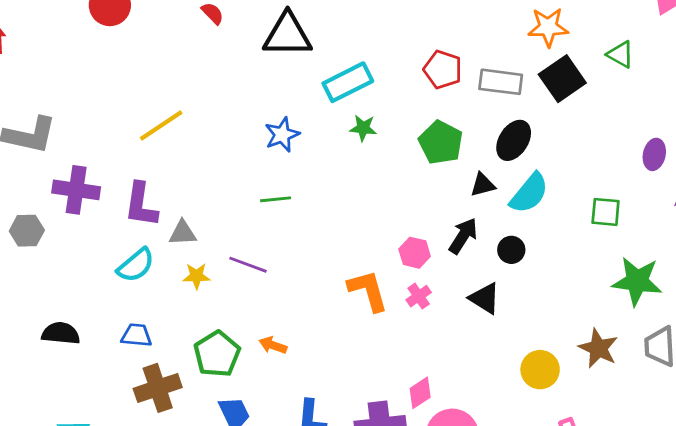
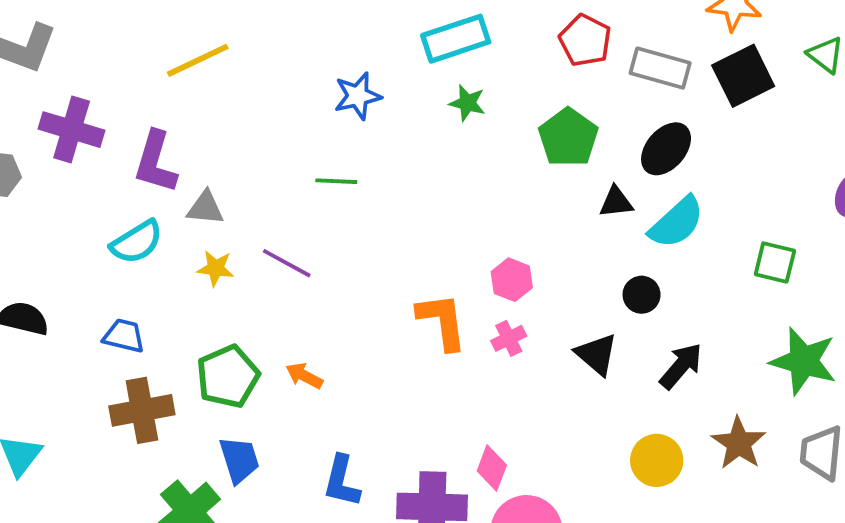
black arrow: (463, 236) -> (681, 366), moved
pink diamond: (420, 393) -> (492, 468), turned -44

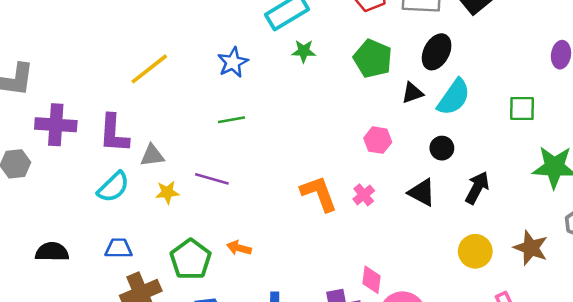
yellow line: (198, 60) -> (149, 69), moved
pink hexagon: (512, 280) -> (378, 140), moved
brown star: (739, 443) -> (531, 248), moved

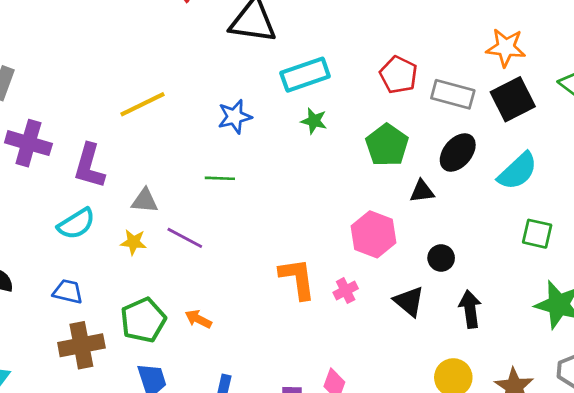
cyan semicircle: (454, 97) -> (518, 171), moved
pink hexagon: (378, 140) -> (373, 234), size x1.5
gray triangle: (152, 155) -> (145, 201), moved
black arrow: (477, 188) -> (470, 309), turned -48

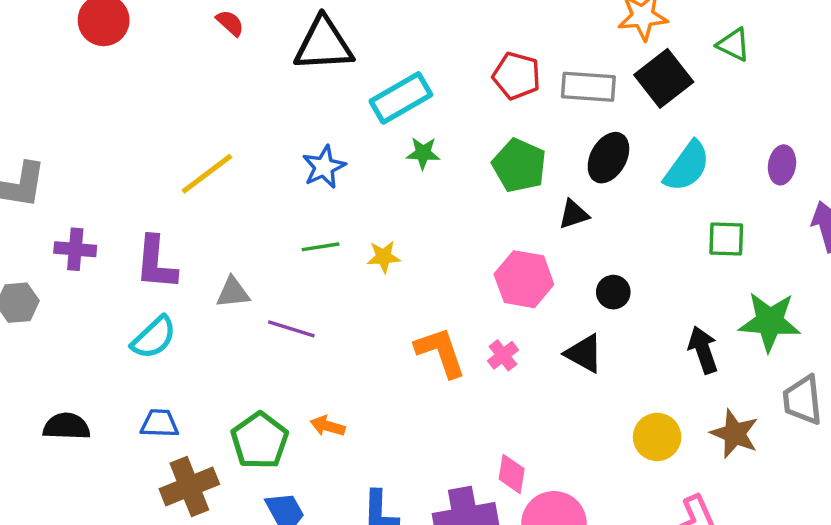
purple cross: (28, 143) -> (75, 249), size x0.7
yellow star: (133, 242) -> (384, 257), moved
black arrow: (470, 309) -> (703, 350), moved

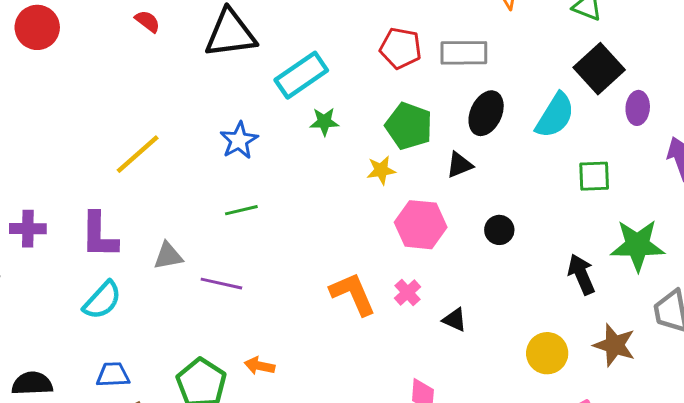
black square: (664, 78) -> (599, 69), moved
yellow star: (384, 257) -> (381, 170), moved
black triangle: (584, 353) -> (455, 320), moved, size x0.7

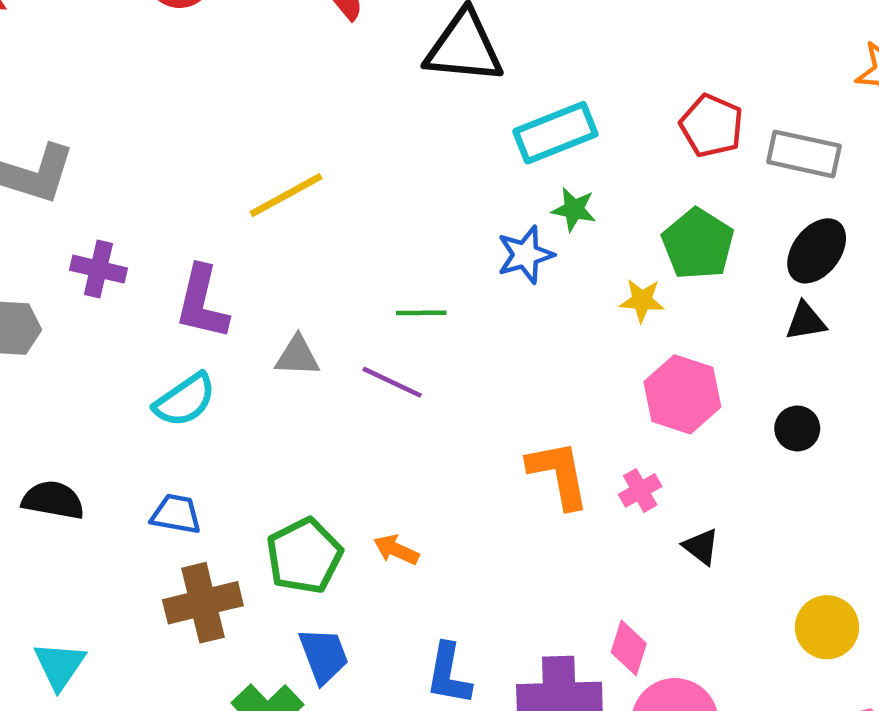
blue star: (239, 140) -> (525, 255), moved
black triangle: (460, 165) -> (806, 321), moved
purple line: (221, 284) -> (392, 382), moved

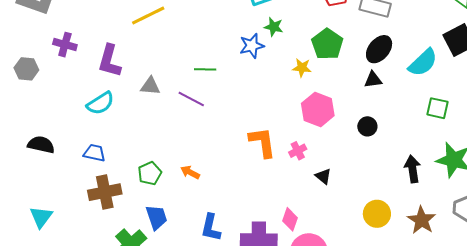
green pentagon: (304, 556) -> (150, 173), size x0.7

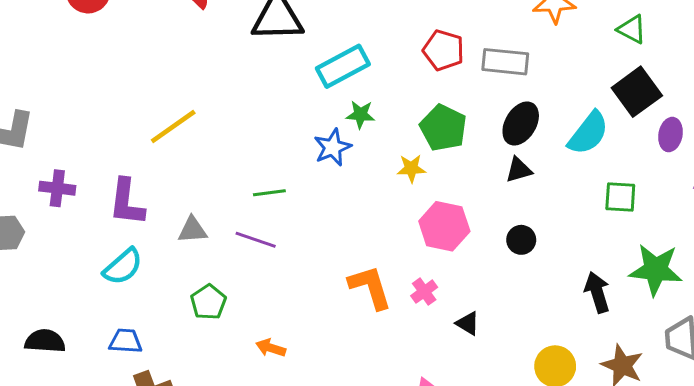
green pentagon: (150, 173) -> (208, 302), moved

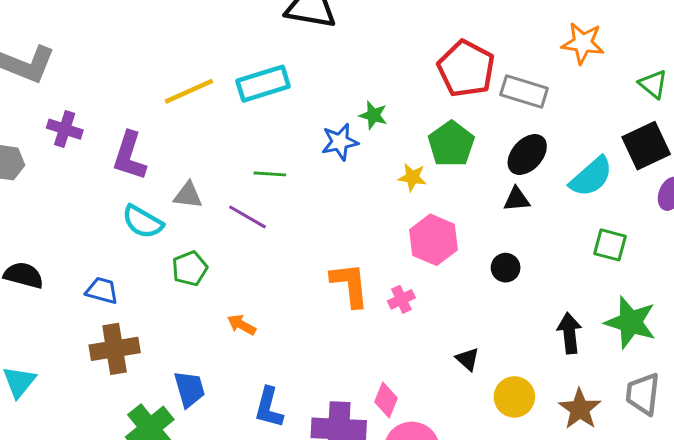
red pentagon: (443, 50) -> (466, 69), size x1.4
cyan rectangle: (343, 66) -> (263, 84), moved
cyan semicircle: (123, 267) -> (143, 222), moved, turned 60
black triangle: (468, 323) -> (468, 359), moved

